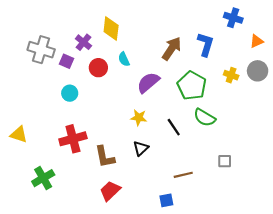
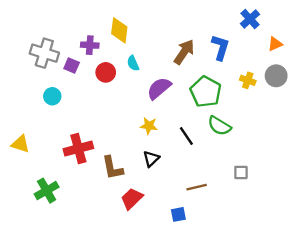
blue cross: (233, 18) -> (250, 19), turned 30
purple cross: (84, 42) -> (90, 45), turned -35
cyan circle: (70, 93) -> (52, 96), moved
red trapezoid: (110, 191) -> (132, 199), moved

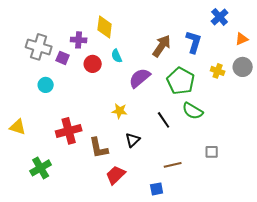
yellow star: (149, 126) -> (120, 111), moved

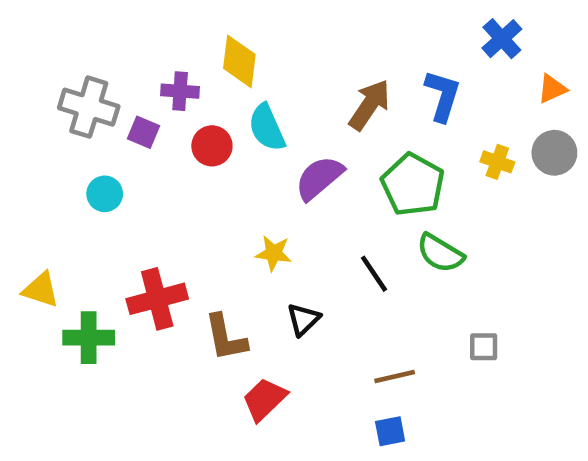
cyan semicircle: (117, 56) -> (267, 128), size x1.5
green cross: (41, 168) -> (89, 338), moved, turned 30
blue square: (157, 189) -> (390, 431), moved

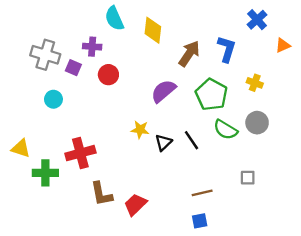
yellow diamond: (239, 61) -> (153, 30), moved
cyan semicircle: (267, 128) -> (114, 18), moved
gray circle: (554, 153) -> (257, 123), moved
black triangle: (303, 319) -> (163, 142), moved
brown L-shape: (226, 338) -> (101, 194), moved

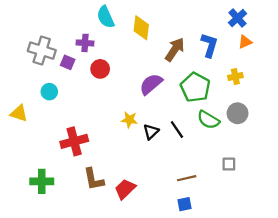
orange triangle: (283, 45) -> (245, 42), moved
yellow cross: (255, 83) -> (235, 76), turned -32
yellow triangle: (21, 148) -> (19, 113), moved
green cross: (45, 173) -> (42, 181), moved

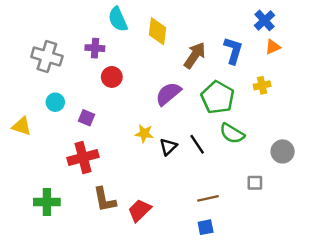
purple square: (68, 62) -> (87, 118), moved
gray circle: (238, 113) -> (283, 151), moved

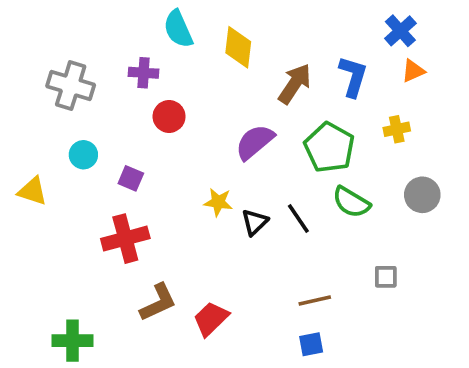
gray circle: (283, 151) -> (422, 195), moved
brown L-shape: (105, 200) -> (158, 302), turned -104
green cross: (47, 202) -> (72, 341), moved

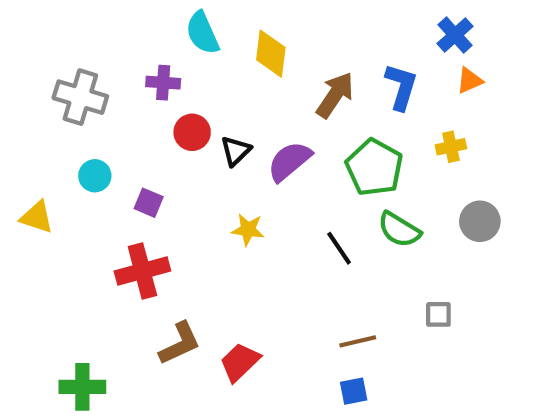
black triangle: (255, 222) -> (236, 151), moved

